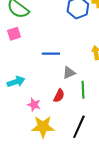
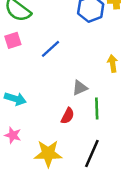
blue line: (51, 54) -> (51, 49), moved, turned -42
cyan arrow: (16, 82) -> (15, 99), turned 36
pink star: (34, 105) -> (13, 135), moved

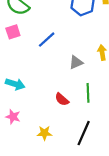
gray triangle: (80, 88) -> (76, 62), moved
red semicircle: (68, 116) -> (62, 99), turned 104
yellow star: (48, 153) -> (44, 133), size x0.6

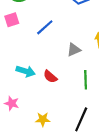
cyan arrow: (15, 84) -> (26, 71), moved
red semicircle: (62, 99) -> (50, 77), moved

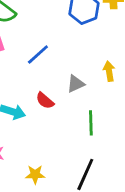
red semicircle: (50, 77) -> (45, 101), moved

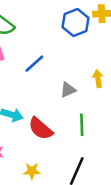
red semicircle: (45, 101) -> (41, 129), moved, size x1.5

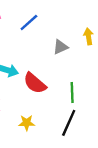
green line: (82, 125) -> (72, 92), moved

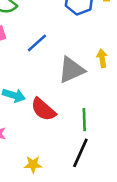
gray triangle: (60, 47) -> (71, 70), size x1.6
yellow star: (27, 123) -> (33, 164), moved

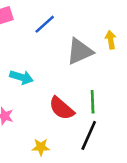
red semicircle: (43, 109) -> (62, 108), moved

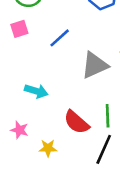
yellow star: (41, 147) -> (48, 148), moved

